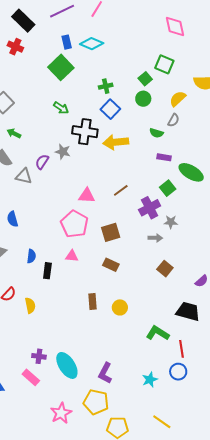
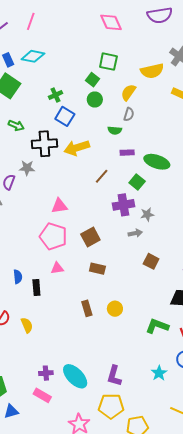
brown line: (121, 190) -> (102, 176), moved
purple cross: (150, 208) -> (123, 205), turned 30

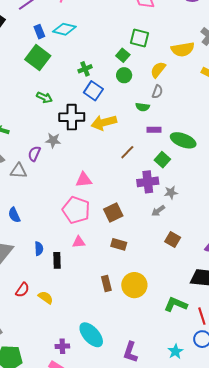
gray arrow: (135, 233) -> (158, 211), turned 152
yellow circle: (115, 309) -> (134, 285), size x1.6
yellow semicircle: (27, 325) -> (46, 297), turned -35
cyan ellipse: (75, 376) -> (91, 335), moved

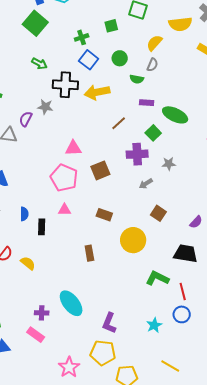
green square: (123, 55) -> (111, 26), moved, turned 32
green circle: (124, 75) -> (120, 58), moved
gray star: (171, 193) -> (169, 164), moved
brown square: (113, 212) -> (100, 170), moved
yellow circle: (134, 285) -> (133, 240), moved

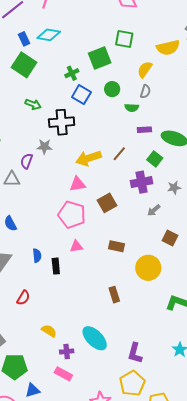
green square: (111, 26) -> (100, 58), size x1.6
yellow arrow: (97, 92) -> (88, 158), moved
brown rectangle: (89, 253) -> (114, 295), moved
yellow semicircle: (28, 263) -> (49, 331), moved
yellow pentagon: (103, 353) -> (132, 383), turned -30

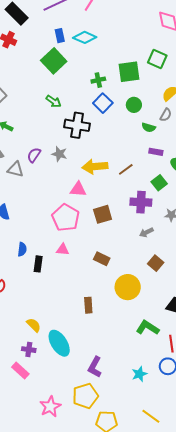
gray star: (44, 147) -> (59, 154), moved
yellow semicircle: (49, 331) -> (34, 325), moved

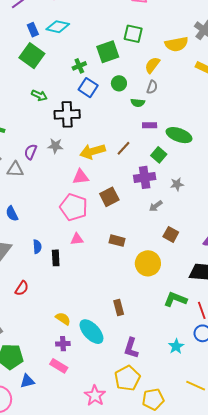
brown rectangle: (88, 305) -> (119, 308), moved

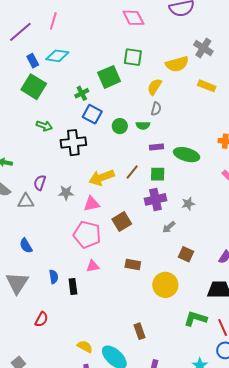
green circle: (119, 83) -> (120, 126), moved
gray star: (55, 146) -> (66, 193), moved
green square: (159, 155) -> (158, 174), moved, turned -35

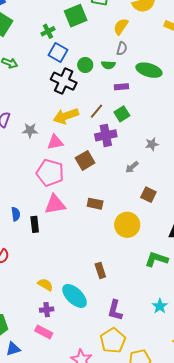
black cross: (73, 143) -> (64, 81), moved, turned 30
green ellipse: (187, 155) -> (149, 70), moved
green square: (158, 174) -> (122, 114), turned -35
purple cross: (155, 199) -> (106, 135), moved
pink triangle: (93, 266) -> (55, 204), size x1.6

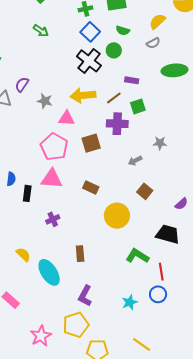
gray semicircle: (122, 49) -> (153, 43), turned 32
green semicircle: (108, 65) -> (123, 30), moved
green ellipse: (149, 70) -> (175, 70), turned -35
purple rectangle: (121, 87) -> (132, 80), moved
purple cross: (47, 310) -> (53, 219), moved, turned -32

